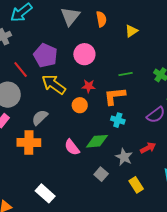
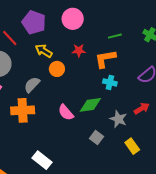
yellow arrow: (54, 84) -> (44, 51), size x0.7
orange circle: (80, 105) -> (57, 69), moved

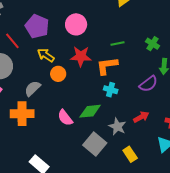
red star: (79, 50) -> (81, 56), size x1.5
gray square: (97, 137) -> (95, 144), size x1.6

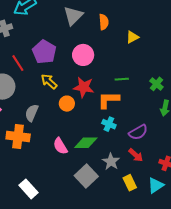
orange circle: (58, 74) -> (67, 104), moved
purple semicircle: (148, 84) -> (138, 132), moved
gray semicircle: (32, 88) -> (32, 113), turned -30
red arrow: (141, 117) -> (136, 155), turned 63
yellow rectangle: (130, 154) -> (130, 183), moved

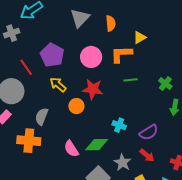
orange L-shape: (108, 100) -> (121, 54), moved

